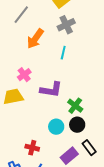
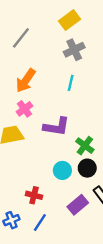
orange arrow: (35, 39) -> (26, 80), moved

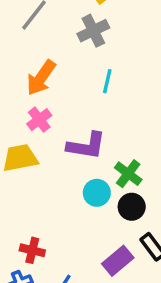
gray cross: (74, 50) -> (93, 31), moved
cyan circle: (62, 170) -> (97, 193), moved
red cross: (34, 195) -> (32, 250), moved

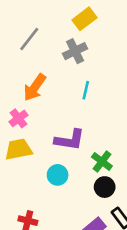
pink cross: (39, 120) -> (18, 118), moved
cyan circle: (97, 193) -> (58, 175), moved

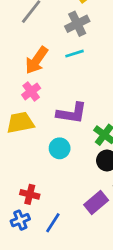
cyan line: (86, 90) -> (74, 54), moved, turned 60
pink cross: (18, 118) -> (31, 91), moved

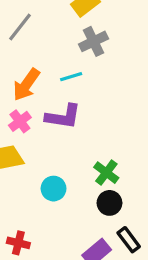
gray cross: (77, 24) -> (93, 41), moved
purple L-shape: (72, 113) -> (63, 117), moved

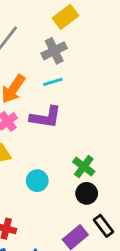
gray cross: (93, 41) -> (54, 51), moved

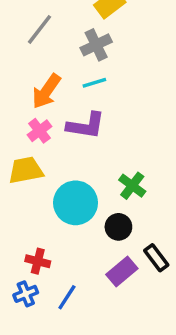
cyan circle: (37, 181) -> (76, 203), size x1.6
black circle: (87, 193) -> (118, 227), moved

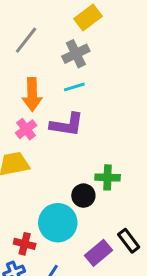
orange arrow: (46, 91) -> (32, 94), turned -36
green cross: (132, 186) -> (108, 177), turned -35
cyan circle: (76, 203) -> (58, 223), moved
black circle: (118, 227) -> (83, 196), moved

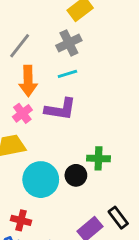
gray line: (26, 40) -> (20, 46), moved
cyan circle: (58, 223) -> (41, 180), moved

